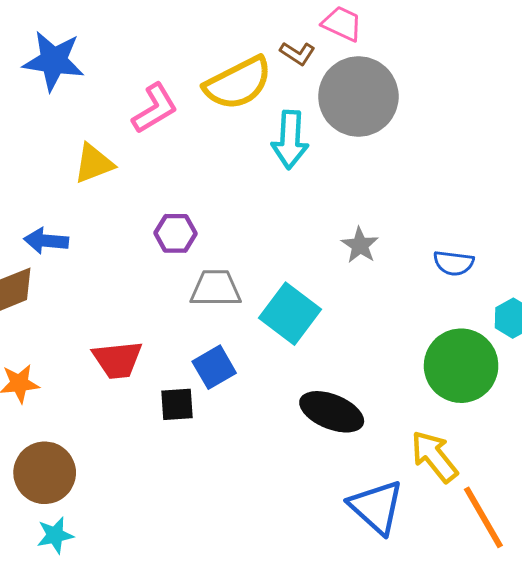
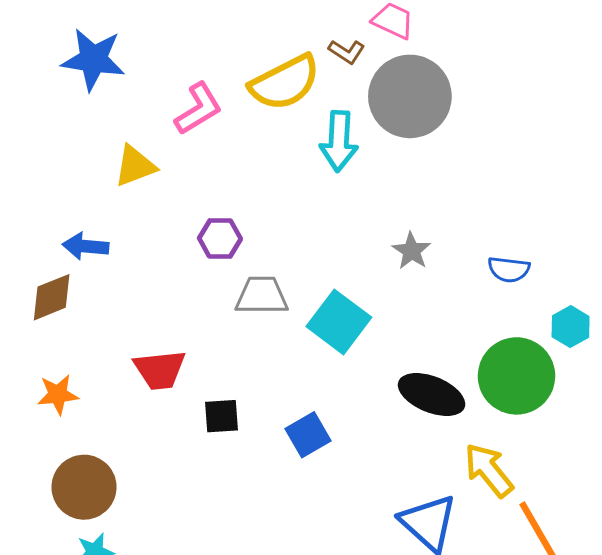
blue square: (214, 367) -> (308, 435), moved
black ellipse: (332, 412) -> (432, 394), moved

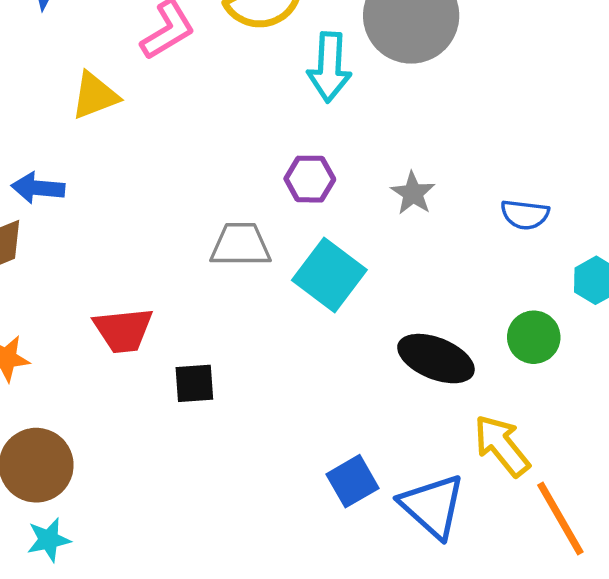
purple hexagon: (220, 239) -> (310, 179), moved
green circle: (516, 376) -> (534, 337), size x0.6
blue square: (308, 435) -> (352, 481), moved

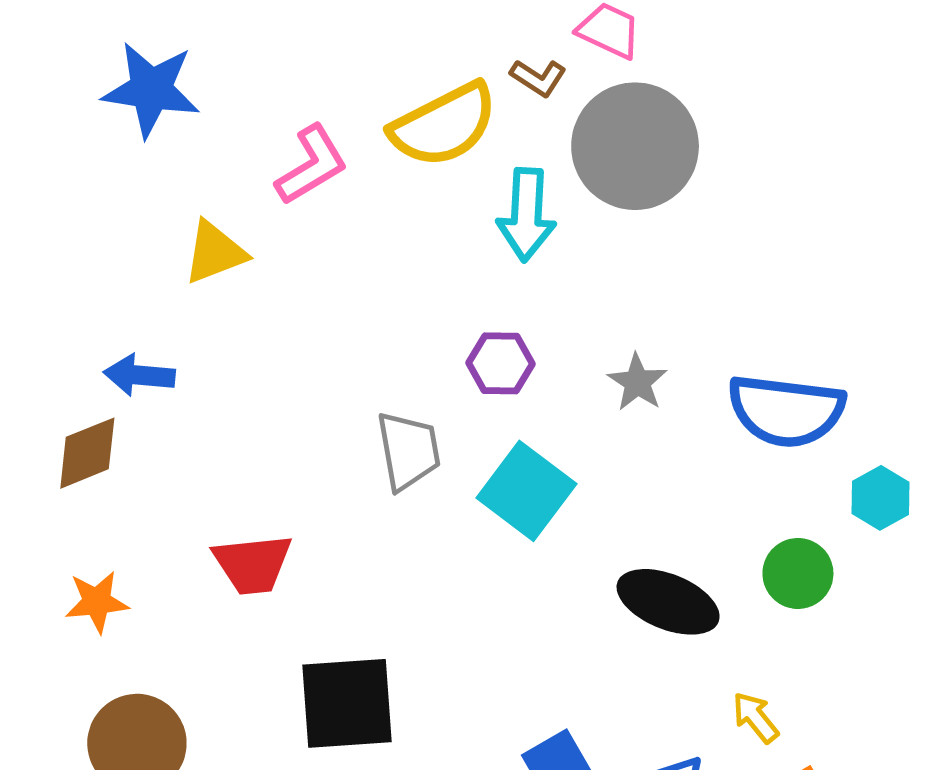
blue semicircle: (525, 215) -> (786, 411), size x1.8
gray trapezoid: (241, 245) -> (408, 451), turned 80
black square: (194, 383) -> (347, 703), moved, size x1.8
yellow arrow: (502, 446) -> (755, 717), size x0.6

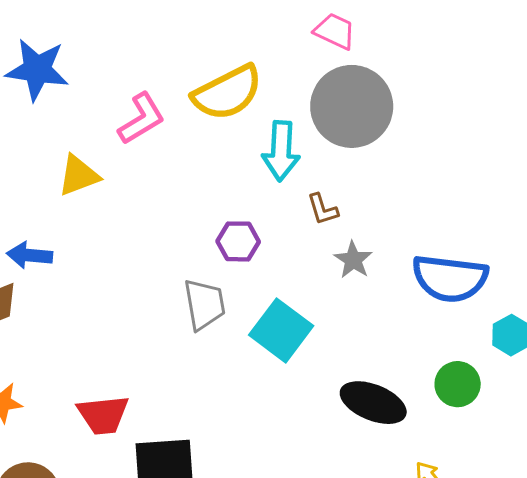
brown L-shape: (538, 78) -> (323, 209), moved, turned 40
purple hexagon: (500, 363) -> (238, 241), moved
red trapezoid: (253, 564) -> (103, 415), moved

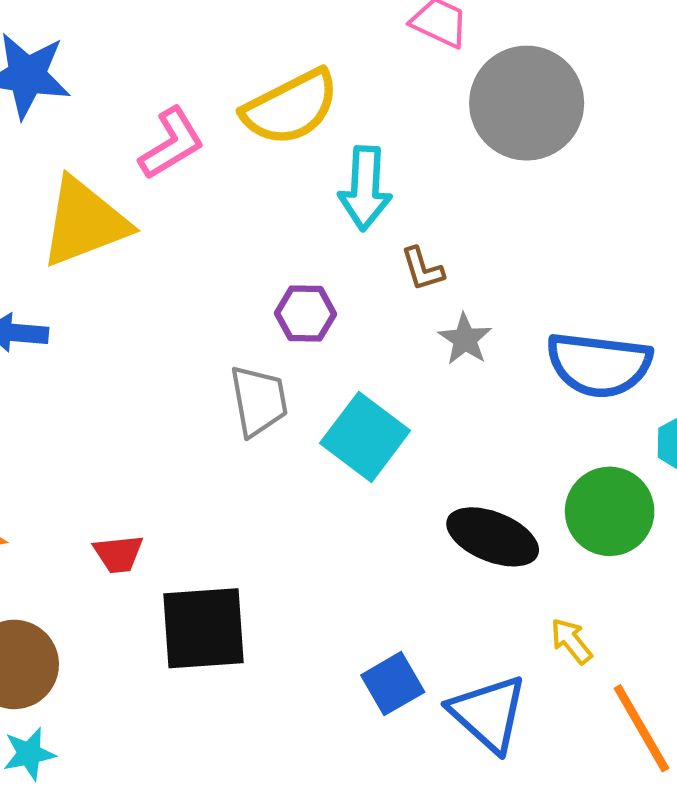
gray circle: (352, 106) -> (527, 103), moved
yellow triangle: (79, 175) -> (84, 222), size x1.6
green circle: (458, 384) -> (610, 511), size x1.4
red trapezoid: (103, 415) -> (118, 554), size x0.7

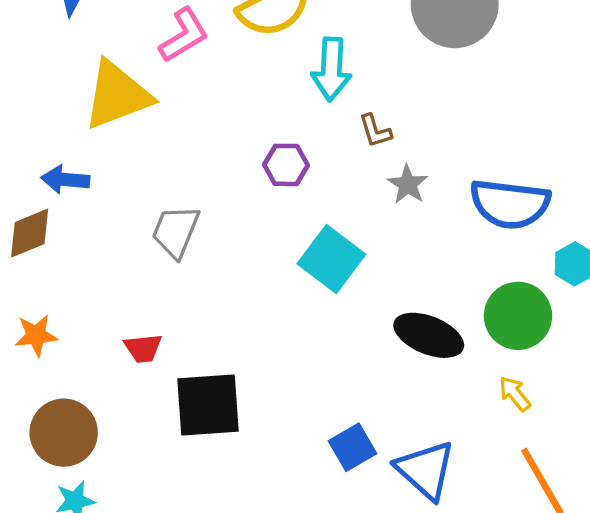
gray trapezoid: (259, 401) -> (176, 231), moved, turned -148
yellow arrow: (571, 641) -> (515, 394), moved

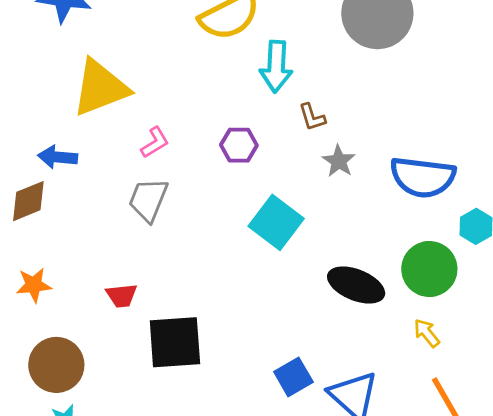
pink L-shape: (184, 35) -> (155, 142), moved, size x0.7

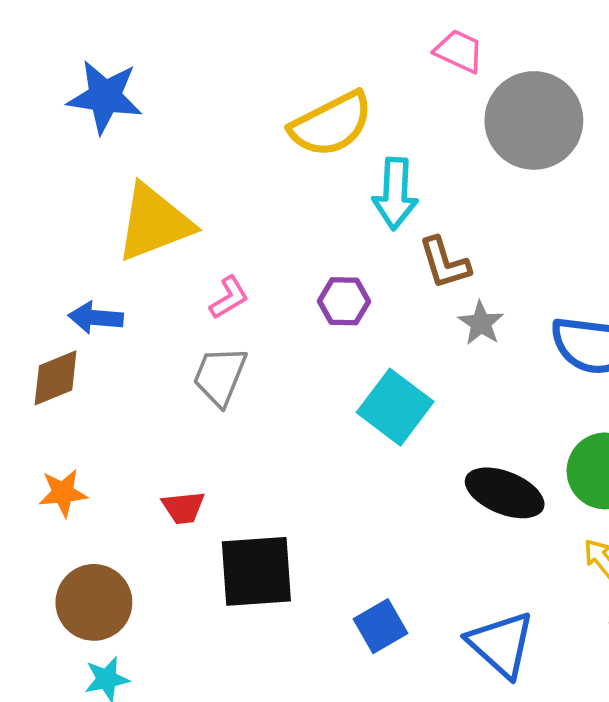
brown L-shape: (312, 117) -> (444, 263), size x1.4
blue square: (293, 377) -> (381, 626), moved

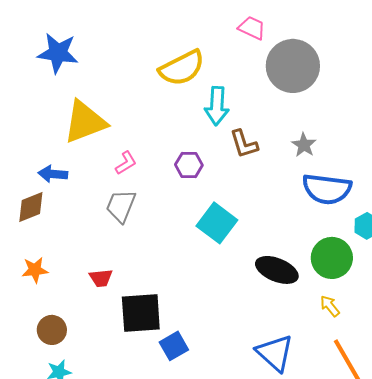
gray star: (481, 323) -> (304, 145), moved
brown circle: (94, 602) -> (52, 330), size x0.7
blue square: (381, 626) -> (174, 346), moved

